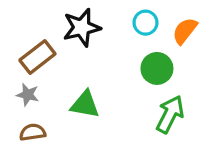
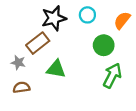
cyan circle: (145, 23) -> (87, 15), moved
brown rectangle: (37, 57) -> (38, 43), moved

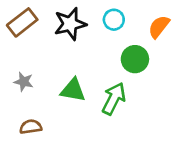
brown rectangle: (38, 43) -> (22, 22), moved
green arrow: (112, 76) -> (114, 99), moved
brown semicircle: (21, 87) -> (31, 127), moved

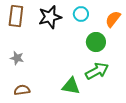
brown rectangle: (22, 22) -> (16, 16), turned -45
green triangle: (73, 90) -> (71, 86), moved
green arrow: (114, 99) -> (97, 71), moved, turned 35

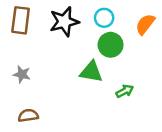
green circle: (96, 42) -> (111, 45), moved
green arrow: (97, 71) -> (125, 91), size x0.6
green triangle: (71, 86) -> (91, 72), moved

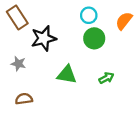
brown rectangle: (21, 20) -> (17, 17), turned -40
black star: (64, 22) -> (44, 38), moved
green triangle: (91, 72) -> (67, 75), moved

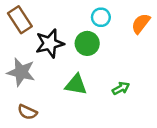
green circle: (94, 38) -> (87, 43), moved
gray star: (18, 64) -> (21, 72), size x1.6
brown semicircle: (24, 99) -> (27, 112), turned -147

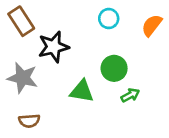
green circle: (87, 43) -> (114, 68), moved
brown semicircle: (27, 112) -> (29, 121), turned -30

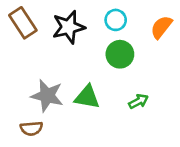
black star: (53, 47) -> (69, 27), moved
green circle: (114, 68) -> (120, 54), moved
gray star: (23, 78) -> (47, 96), moved

